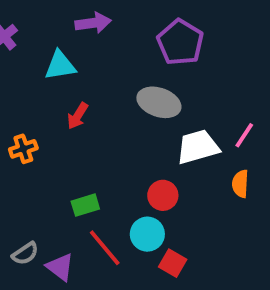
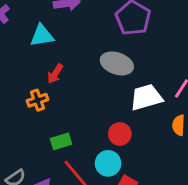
orange cross: (23, 149) -> (38, 100), moved

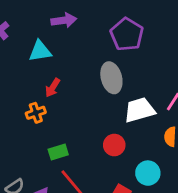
gray ellipse: (117, 63) -> (111, 78), turned 56
cyan circle: (108, 163) -> (148, 173), moved

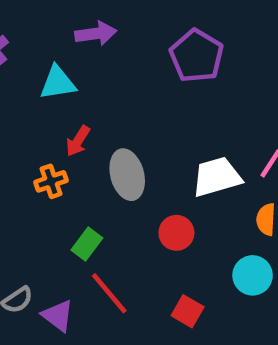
gray ellipse: (111, 78) -> (127, 175), moved
green rectangle: (58, 152) -> (87, 244), turned -36
cyan circle: (148, 173) -> (253, 275), moved

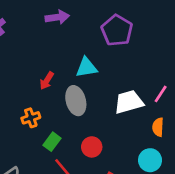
cyan triangle: (58, 83) -> (86, 67), moved
orange cross: (51, 181) -> (31, 118), moved
red circle: (176, 233) -> (92, 147), moved

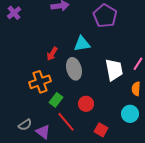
white trapezoid: (129, 102) -> (114, 70), turned 95
orange cross: (31, 118) -> (40, 82), size x1.5

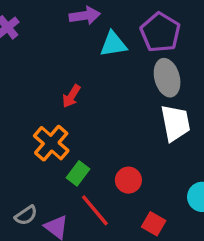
cyan triangle: (82, 44) -> (113, 44), moved
gray ellipse: (74, 69) -> (167, 78), moved
orange cross: (40, 82) -> (51, 143), turned -30

